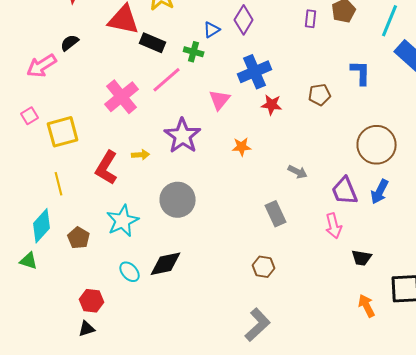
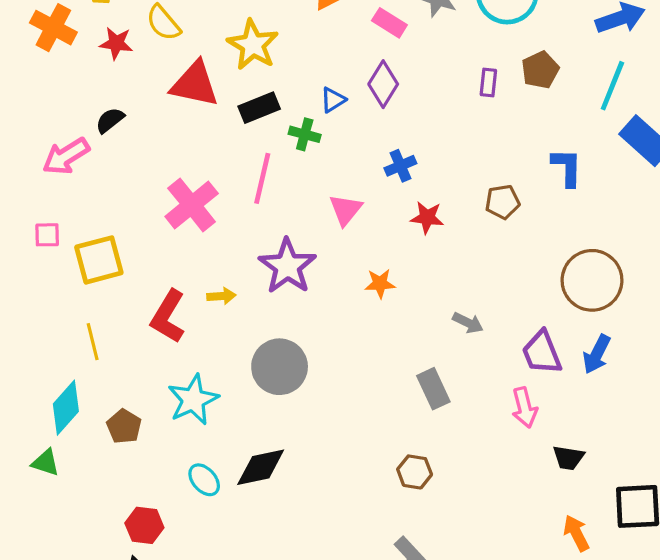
black rectangle: (153, 43) -> (259, 108), moved, turned -45
blue cross: (255, 72) -> (400, 166), size x0.6
pink line: (167, 80) -> (262, 178), turned -36
pink square: (30, 116) -> (47, 235), turned 30

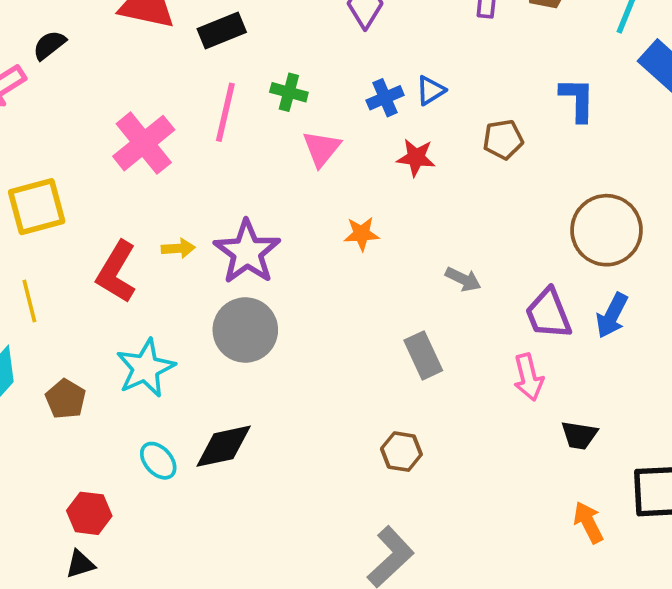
blue triangle: (333, 100) -> (430, 90), moved
green cross: (305, 134) -> (289, 92), moved
purple star: (287, 266) -> (247, 252), moved

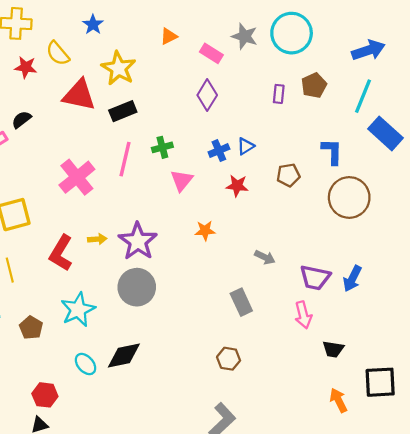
green cross: (289, 92) -> (162, 147), turned -30
brown circle: (606, 230) -> (349, 197), moved
purple trapezoid: (548, 314) -> (315, 278), turned -56

